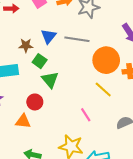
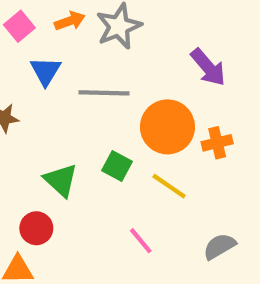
blue triangle: (49, 36) -> (45, 71), moved
green square: (40, 61) -> (117, 166), moved

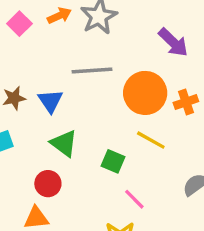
blue triangle: (45, 71) -> (50, 101), moved
green square: (117, 166) -> (113, 161), moved
pink line: (141, 241) -> (134, 199), moved

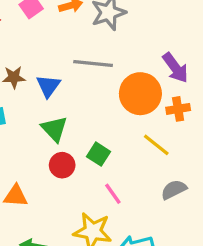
purple arrow: (173, 42) -> (175, 68), moved
yellow line: (151, 140) -> (156, 145), moved
red circle: (48, 184) -> (62, 165), moved

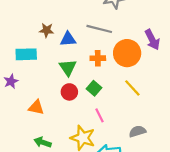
blue triangle: (48, 86) -> (68, 39), turned 42
orange cross: (178, 109) -> (98, 58), moved
gray semicircle: (174, 190) -> (137, 131), moved

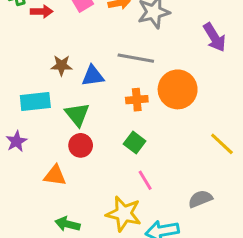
purple arrow: (152, 40) -> (214, 37), moved
green triangle: (68, 68) -> (77, 114), moved
yellow line: (132, 88) -> (222, 144), moved
red circle: (69, 92) -> (81, 145), moved

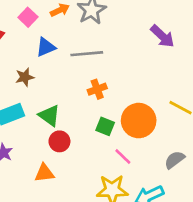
purple arrow: (214, 37) -> (162, 36), moved
blue triangle: (93, 76) -> (46, 47), moved
orange circle: (178, 89) -> (139, 121), moved

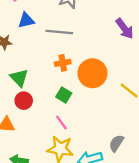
orange circle: (139, 121) -> (92, 73), moved
pink line: (123, 156) -> (61, 122), moved
gray semicircle: (175, 160) -> (116, 143), moved, turned -30

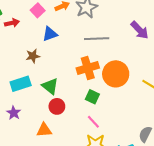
gray line: (59, 32) -> (97, 39), moved
orange cross: (63, 63) -> (88, 68), size x1.5

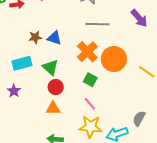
blue triangle: (50, 34) -> (54, 38), moved, turned 35
orange cross: (88, 68) -> (87, 52), turned -30
orange triangle: (44, 130) -> (53, 108), moved

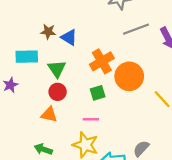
gray line: (97, 24) -> (136, 29), moved, turned -35
green square: (90, 80) -> (98, 93), turned 32
pink line: (90, 104) -> (91, 119), turned -64

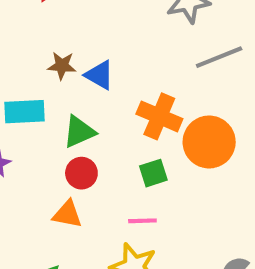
orange cross: (102, 61) -> (159, 116), turned -35
green triangle: (57, 69) -> (79, 132), turned 42

